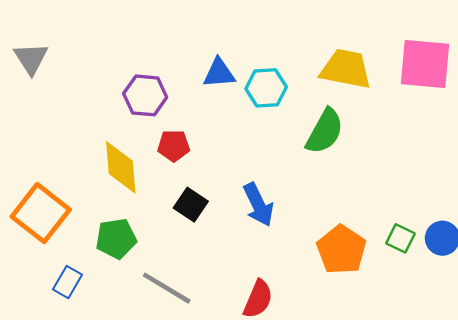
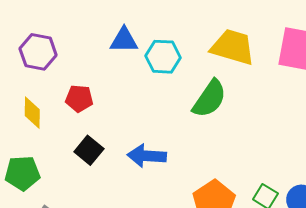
purple hexagon: (145, 95) -> (38, 52), moved
yellow diamond: (121, 167) -> (32, 113), size x0.7
blue arrow: (258, 205) -> (147, 156), turned 114

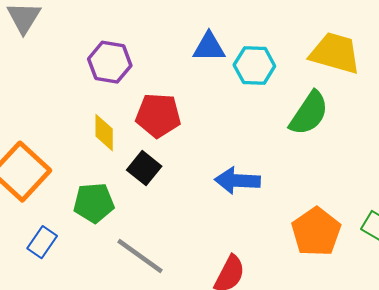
red pentagon: (79, 99) -> (158, 115), size x1.4
black square: (89, 150) -> (144, 168), moved

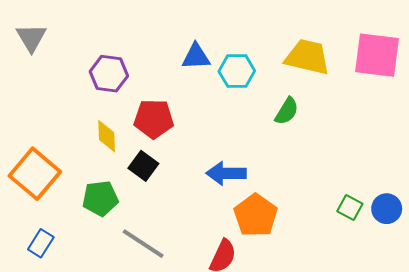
green semicircle: (309, 113) -> (287, 111), size x0.7
orange pentagon: (316, 232) -> (256, 215), moved
blue rectangle: (42, 242) -> (41, 243), moved

